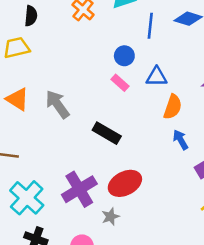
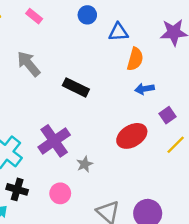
pink rectangle: (120, 83) -> (34, 16), moved
blue arrow: (181, 140) -> (145, 89), turned -66
red ellipse: (125, 183) -> (132, 136), moved

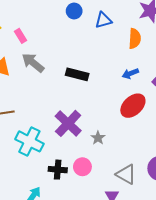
pink rectangle: (34, 16) -> (21, 36), moved, turned 32
orange semicircle: (135, 59) -> (135, 39), moved
blue arrow: (145, 89) -> (130, 74), moved
black cross: (17, 189) -> (58, 170), moved

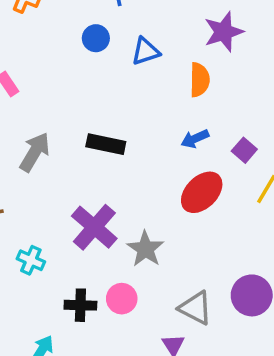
gray arrow: (33, 63) -> (35, 152), moved, turned 85
gray star: (98, 138) -> (145, 249), size x1.5
cyan cross: (29, 141) -> (31, 260), size x0.6

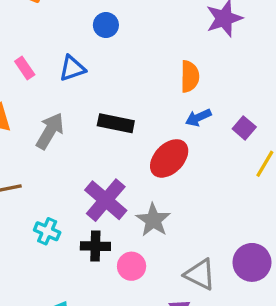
blue triangle: (146, 51) -> (72, 68), moved
orange semicircle: (200, 80) -> (190, 76), moved
red ellipse: (202, 192) -> (169, 158), moved
black cross: (80, 305) -> (95, 246), moved

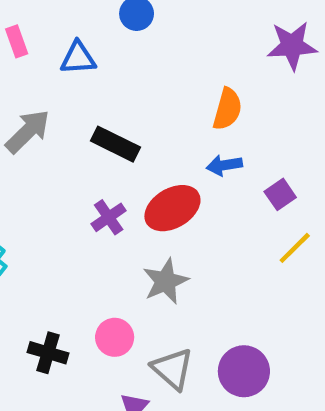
purple cross: (106, 200) -> (109, 217), moved, size x0.6
gray star: (153, 220) -> (166, 281), moved
black cross: (95, 246) -> (48, 353), moved
pink circle: (132, 266) -> (115, 337), moved

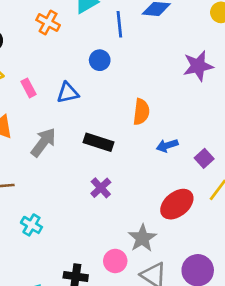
orange semicircle: (227, 109) -> (141, 112), moved
red ellipse: (172, 208) -> (177, 204), moved
gray star: (166, 281) -> (142, 238), moved

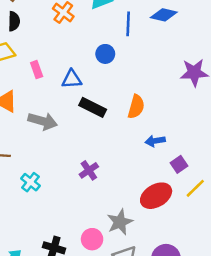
gray arrow: (43, 142) -> (43, 121), turned 60
black rectangle: (98, 142) -> (93, 107), moved
purple square: (204, 158) -> (179, 164), moved
cyan cross: (31, 225) -> (31, 182), moved

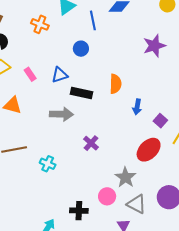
gray arrow: (43, 121) -> (61, 114), moved
blue arrow: (155, 141) -> (137, 107), turned -56

